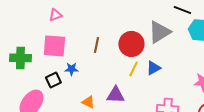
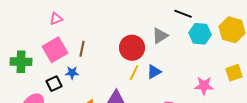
gray triangle: (159, 32) -> (160, 36), size x0.7
brown line: (96, 45) -> (82, 49), moved
pink square: (54, 46) -> (55, 50), turned -35

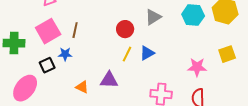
red circle: (132, 48) -> (125, 29), size x0.7

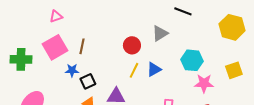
cyan hexagon: (193, 15) -> (192, 60), moved
black square: (47, 65) -> (88, 81), moved

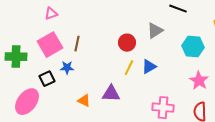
cyan hexagon: (192, 60) -> (193, 47), moved
black square: (88, 81) -> (47, 79), moved
pink star: (204, 83) -> (199, 81), turned 30

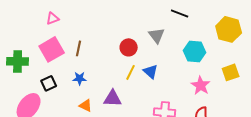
gray triangle: (155, 31) -> (157, 35), turned -36
blue triangle: (149, 67) -> (151, 71), turned -49
blue star: (67, 68) -> (80, 78), moved

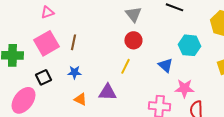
gray triangle: (157, 35) -> (133, 14), moved
red circle: (129, 47) -> (133, 40), moved
blue triangle: (151, 71) -> (165, 65), moved
pink star: (201, 85) -> (184, 88), moved, turned -30

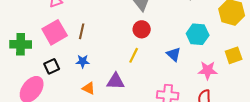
pink star: (184, 88) -> (208, 70), moved

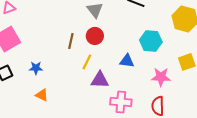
brown line: (82, 31) -> (71, 41), moved
blue triangle: (174, 54) -> (127, 61), turned -35
purple triangle: (116, 81) -> (100, 80), moved

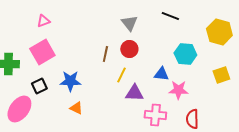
blue star: (36, 68) -> (70, 81), size x1.5
pink star: (161, 77) -> (178, 90), moved

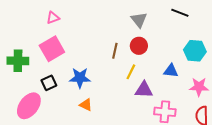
pink star: (178, 90) -> (199, 87), moved

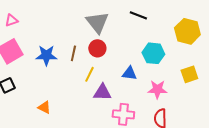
gray triangle: (139, 20) -> (97, 22), size x1.4
blue star: (80, 78) -> (46, 55), moved

